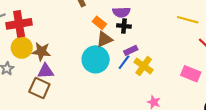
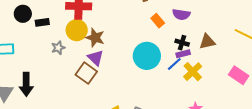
black cross: (124, 26) -> (182, 43), moved
brown triangle: (104, 39) -> (207, 42), moved
purple triangle: (46, 71) -> (96, 58), turned 36
pink rectangle: (191, 74) -> (239, 75), moved

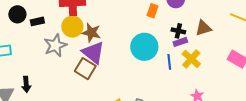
orange rectangle: (158, 21) -> (152, 11), turned 64
gray star: (58, 48) -> (55, 45), size x1.6
purple triangle: (96, 58) -> (93, 53), size x1.4
blue line: (174, 64) -> (169, 62), moved, turned -49
black arrow: (26, 84) -> (26, 84), size x0.7

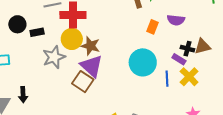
black cross: (178, 31) -> (187, 49), moved
purple rectangle: (180, 42) -> (179, 59), turned 48

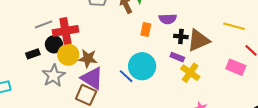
black circle: (17, 24) -> (54, 44), moved
brown triangle: (203, 46) -> (198, 40), size x1.4
black cross: (187, 49) -> (181, 36), moved
blue line: (167, 79) -> (126, 76), moved, turned -35

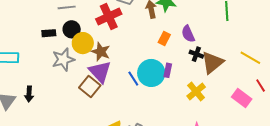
purple semicircle: (168, 19) -> (188, 34), turned 54
red cross: (65, 31) -> (109, 16), moved, turned -30
brown triangle: (198, 40) -> (212, 62), turned -30
purple rectangle: (177, 57) -> (168, 70), moved, turned 64

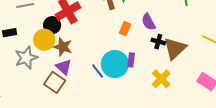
black circle: (72, 29) -> (52, 25), moved
purple triangle: (100, 72) -> (64, 67), size x0.7

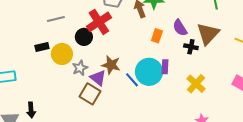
yellow circle: (44, 40) -> (62, 54), moved
brown star: (63, 47) -> (111, 65), moved
brown triangle: (175, 49) -> (208, 34), moved
gray star: (26, 58) -> (80, 68), moved, size x0.7

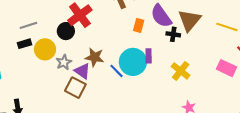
gray line: (56, 19) -> (28, 25), moved
purple semicircle: (180, 28) -> (161, 16), size x1.4

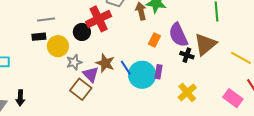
blue line: (116, 71) -> (126, 68), moved

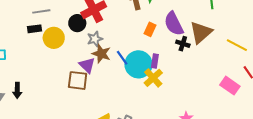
gray star: (74, 62) -> (95, 39), moved
brown square: (81, 89) -> (78, 80), turned -30
yellow cross: (187, 92) -> (153, 78), moved

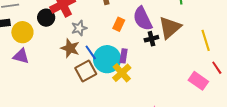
gray star: (95, 39) -> (79, 28), moved
black cross: (183, 44) -> (151, 39), turned -32
yellow line: (237, 45) -> (206, 40), turned 45
purple triangle: (87, 65) -> (21, 56), moved, turned -30
brown square: (78, 80) -> (86, 71), moved, turned -35

